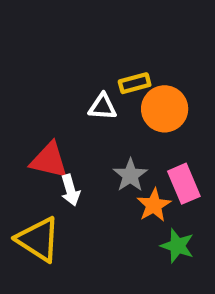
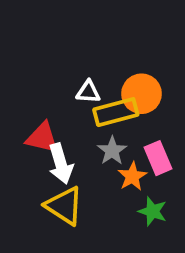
yellow rectangle: (135, 83) -> (116, 112), moved, size x1.6
white arrow: (70, 190) -> (61, 164), size x1.5
yellow triangle: (38, 239) -> (64, 206), moved

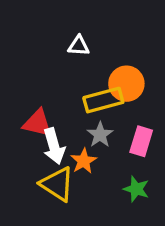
white triangle: (88, 92) -> (79, 46), moved
pink rectangle: (158, 158) -> (141, 141), turned 40
orange star: (132, 176) -> (84, 161), moved

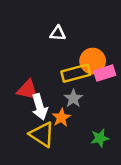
pink rectangle: (141, 141) -> (105, 73), moved, turned 55
green star: (136, 189) -> (100, 138), turned -30

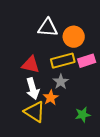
white triangle: (58, 33) -> (48, 28), size x1.5
orange circle: (93, 61) -> (74, 37), moved
red triangle: (28, 90) -> (31, 65), moved

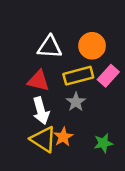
white triangle: (48, 28) -> (50, 47), moved
pink rectangle: (87, 61) -> (108, 76), turned -30
orange star: (51, 98) -> (63, 137), moved

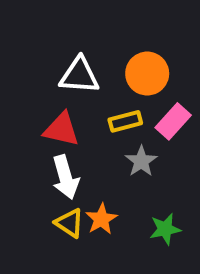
yellow rectangle: (78, 76) -> (125, 121), size x0.7
gray star: (76, 102) -> (141, 161), moved
yellow triangle: (43, 139) -> (69, 223), size x0.7

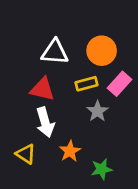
yellow triangle: (69, 223) -> (26, 154), moved
green star: (165, 229) -> (102, 169), moved

